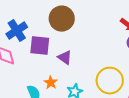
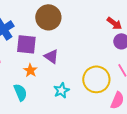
orange star: (51, 83) -> (30, 70), moved

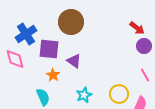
yellow circle: (96, 79) -> (119, 94), moved, size x0.7

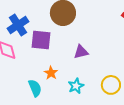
purple triangle: (74, 61) -> (81, 52), moved, turned -49
orange star: (53, 75) -> (51, 73), moved

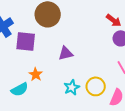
cyan star: (76, 86) -> (72, 87), moved
cyan semicircle: (35, 88) -> (20, 89), turned 84

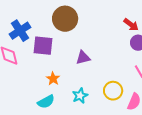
cyan star: (72, 87) -> (80, 96), moved
cyan semicircle: (20, 89) -> (46, 102), moved

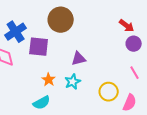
cyan star: (80, 96) -> (73, 82), moved

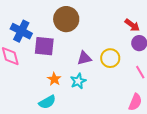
blue cross: (16, 32) -> (21, 31), turned -30
yellow circle: (109, 92) -> (110, 58), moved

